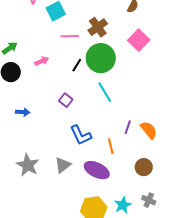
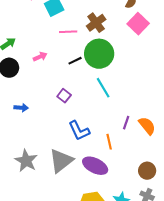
pink square: (139, 40) -> (138, 24), moved
black line: (77, 65) -> (75, 61), turned 32
gray triangle: (63, 165) -> (61, 161), size x1.5
brown circle: (144, 167) -> (147, 171), moved

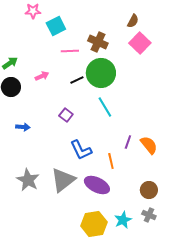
brown cross: (96, 23) -> (98, 42), turned -30

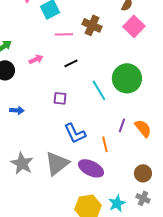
green circle: (101, 73) -> (127, 78), moved
purple square: (66, 115) -> (60, 98), turned -32

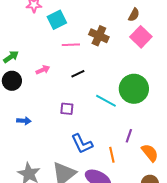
cyan line: (99, 90) -> (106, 101), turned -30
orange semicircle: (143, 128) -> (150, 153), moved

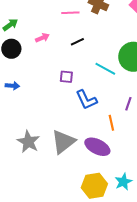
blue arrow: (24, 121) -> (12, 86), moved
blue L-shape: (82, 144) -> (86, 100), moved

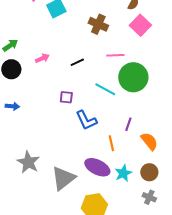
pink line: (70, 13) -> (115, 55), moved
gray triangle: (63, 142) -> (63, 178), moved
cyan star: (123, 182) -> (123, 173), moved

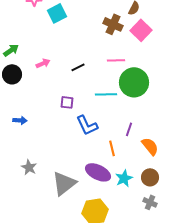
brown cross: (98, 24) -> (113, 24), moved
cyan line: (105, 89) -> (106, 94), turned -30
blue arrow: (12, 106) -> (20, 120), moved
gray star: (28, 162) -> (29, 167), size x0.7

